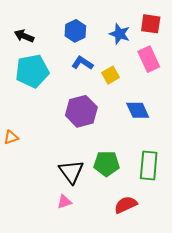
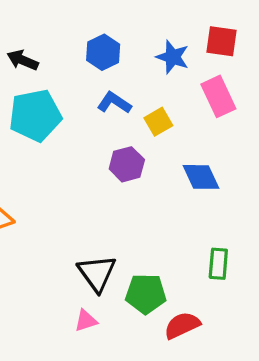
purple hexagon: (81, 111) -> (127, 164), moved, size x0.7
green pentagon: (107, 164) -> (146, 294), moved
green rectangle: (149, 166) -> (218, 264), size x0.7

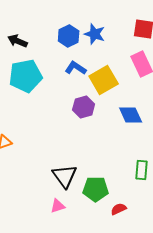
blue star: (173, 57) -> (95, 34), moved
yellow square: (158, 122) -> (104, 80), size x1.6
red semicircle: (182, 325) -> (119, 209), size x0.7

